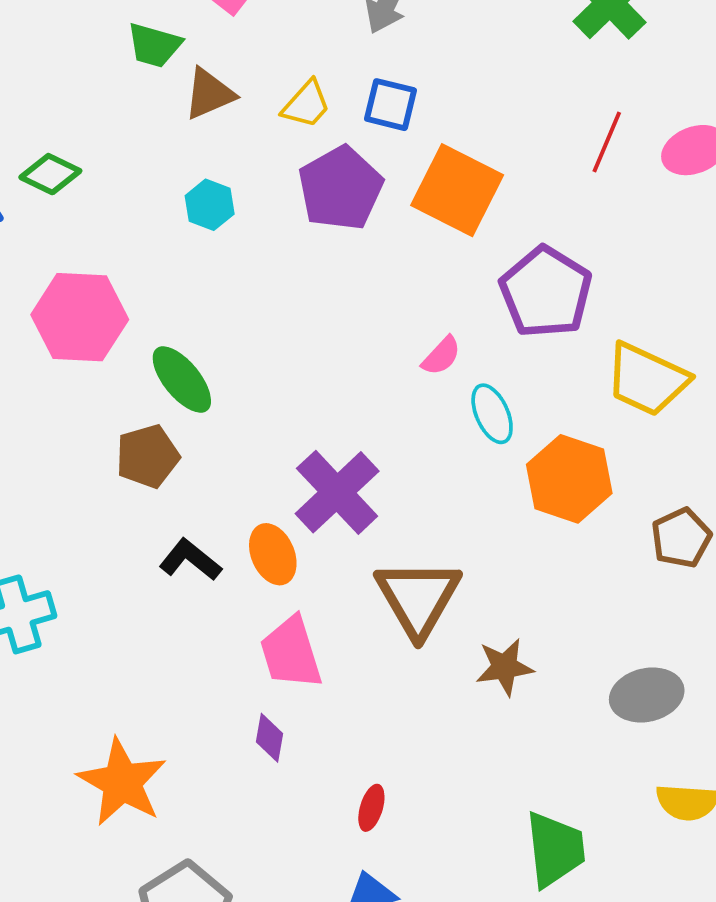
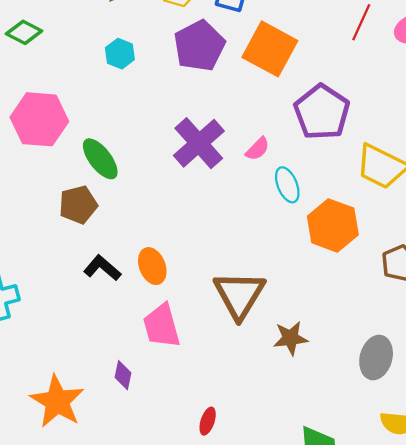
purple cross: (337, 492) -> (199, 143), moved
gray ellipse: (647, 695) -> (376, 358), turned -63
purple diamond: (270, 738) -> (123, 375), moved

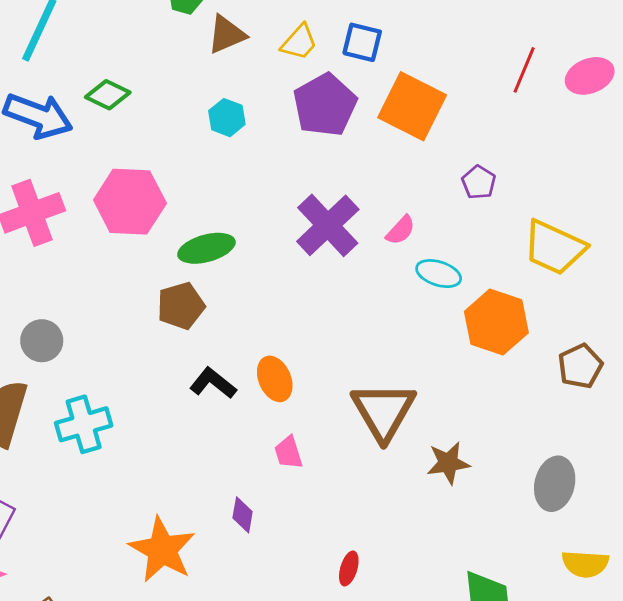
purple pentagon: (322, 112) -> (479, 182), size x0.5
green ellipse: (100, 159) -> (206, 248), turned -66
cyan ellipse: (287, 185) -> (439, 274), turned -48
pink trapezoid: (162, 326) -> (288, 453), size x0.6

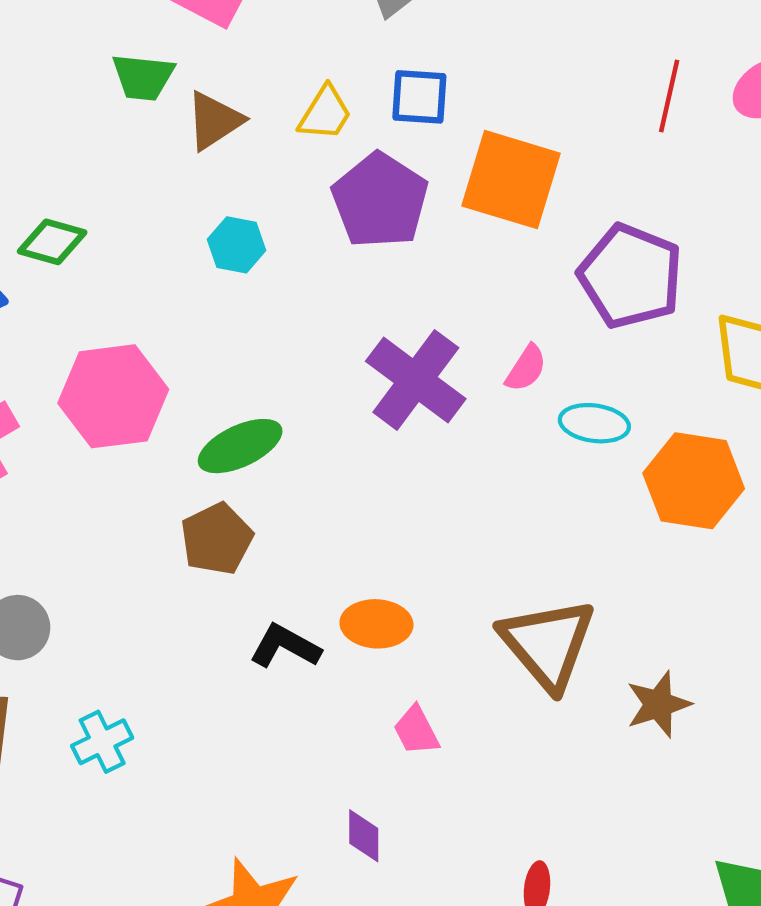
purple pentagon: (479, 182) -> (631, 276), size x2.0
orange ellipse: (275, 379) -> (376, 624), turned -54
cyan cross: (84, 424) -> (102, 742), size x0.7

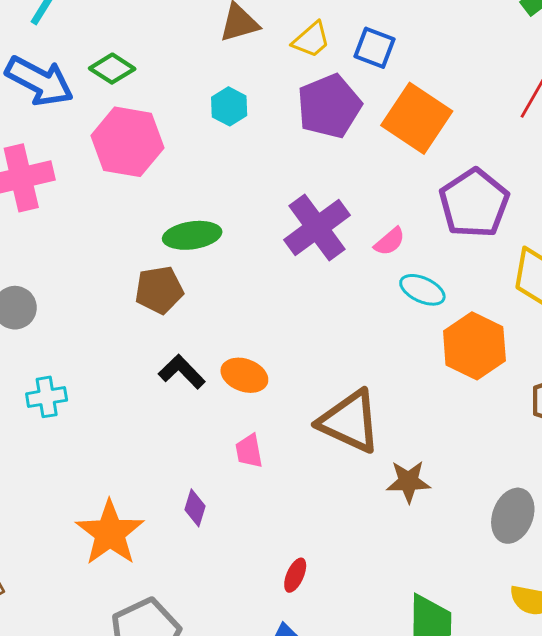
pink hexagon: (113, 396) -> (127, 142), moved
brown triangle: (548, 644) -> (350, 421), turned -42

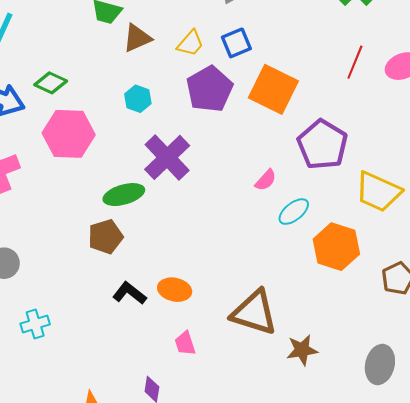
blue square: (375, 48) -> (236, 43), turned -36
purple cross: (317, 227) -> (167, 157), moved
cyan ellipse: (422, 290) -> (294, 212), turned -56

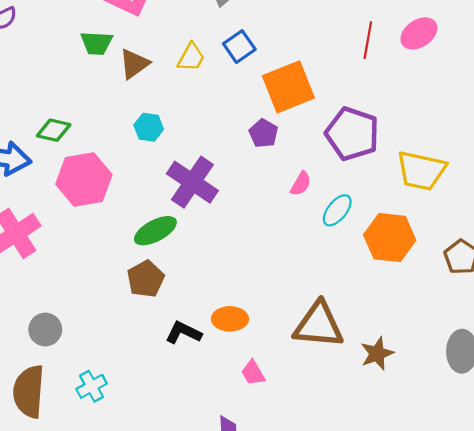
purple pentagon: (210, 89) -> (264, 133), moved, size x0.6
orange square: (273, 89) -> (288, 87), turned -36

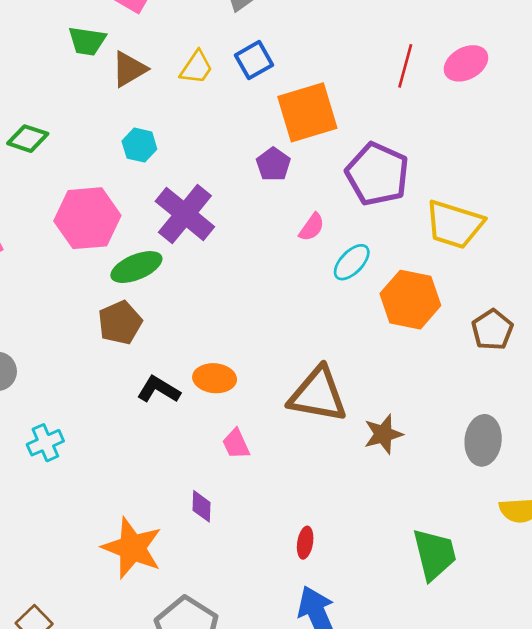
pink hexagon: (84, 179) -> (87, 218), moved

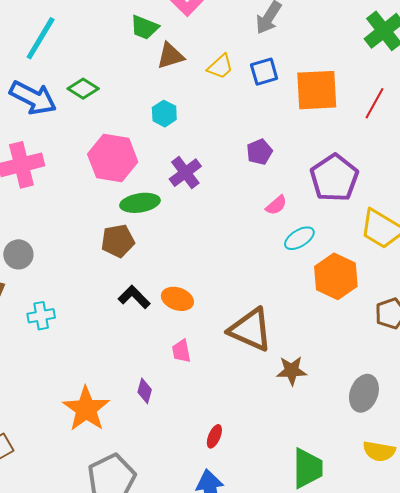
orange square: (307, 112) -> (317, 90), moved
purple cross: (185, 214) -> (185, 173), size x0.7

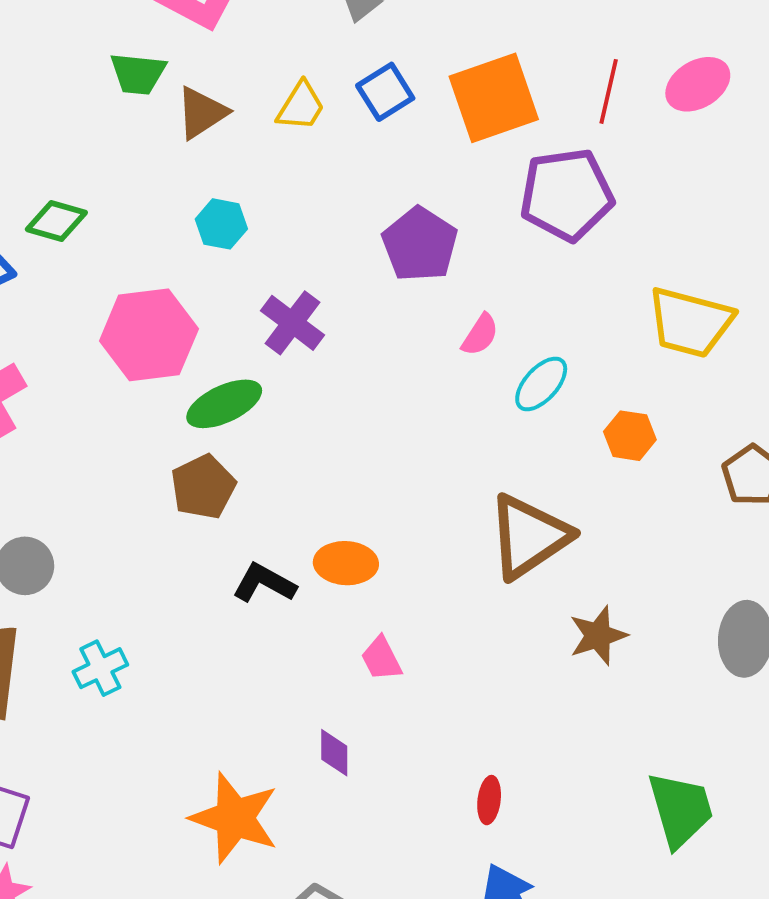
purple pentagon: (259, 152) -> (420, 244), size x1.5
purple pentagon: (334, 178) -> (567, 195), moved, turned -30
orange hexagon: (336, 276) -> (630, 436), size x0.6
brown triangle: (251, 330) -> (529, 536), moved, turned -42

